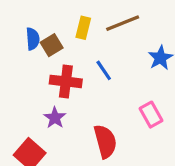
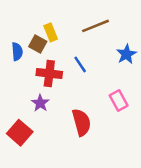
yellow rectangle: (83, 28) -> (51, 32), moved, turned -36
blue semicircle: (33, 39) -> (17, 52), moved
brown square: (52, 45) -> (38, 44), turned -30

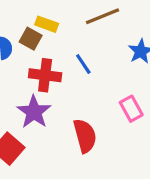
yellow rectangle: (51, 32) -> (47, 24), turned -48
purple star: (40, 103) -> (34, 112), size x1.5

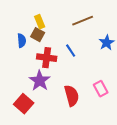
yellow rectangle: (47, 24) -> (40, 22), moved, turned 48
pink rectangle: (131, 109) -> (101, 89), moved

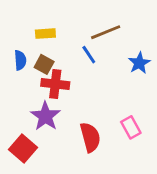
yellow rectangle: (40, 22) -> (45, 34), turned -72
brown square: (38, 35) -> (44, 64), moved
blue line: (71, 51) -> (89, 55), moved

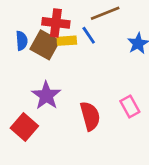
yellow rectangle: (45, 34) -> (67, 41), moved
brown square: (44, 64) -> (45, 45), size x1.5
red cross: (55, 84) -> (56, 23), moved

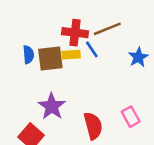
red cross: (56, 23) -> (75, 33), moved
brown square: (45, 45) -> (50, 59), turned -36

